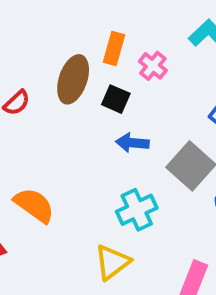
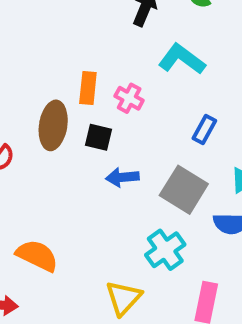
cyan cross: (137, 210) -> (165, 250), moved

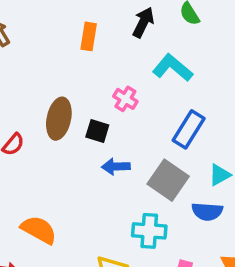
orange rectangle: (88, 88) -> (89, 36), moved
blue rectangle: (204, 129) -> (189, 129), size x1.5
cyan cross: (165, 250) -> (149, 231), turned 36

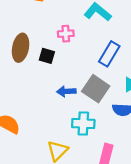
pink cross: (125, 99) -> (66, 34), turned -35
blue arrow: (116, 167) -> (66, 91), moved

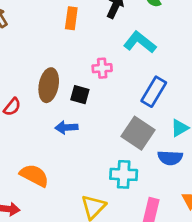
blue arrow: (66, 91) -> (66, 127), moved

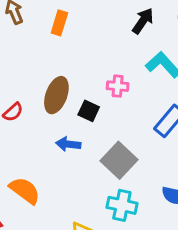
orange rectangle: (71, 18) -> (59, 23), moved
gray square: (138, 133) -> (119, 160), moved

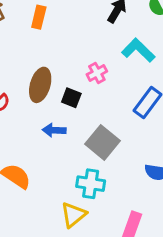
pink cross: (118, 86) -> (97, 73), turned -30
cyan cross: (122, 205) -> (91, 184), moved

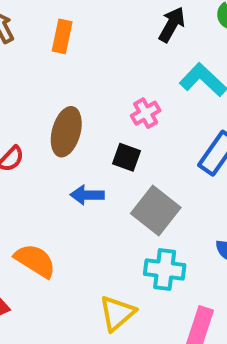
black square: (71, 98) -> (126, 157), moved
cyan cross: (91, 184) -> (165, 270), moved

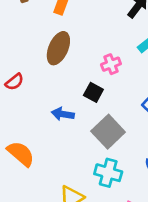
brown ellipse: (66, 132) -> (58, 48), moved

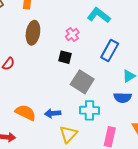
blue arrow: (63, 114) -> (53, 113), moved

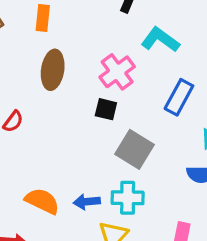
pink cross: (72, 34) -> (117, 72), size x1.5
cyan cross: (90, 110) -> (128, 198), moved

